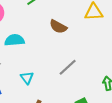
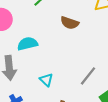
gray line: (68, 67) -> (88, 76), moved

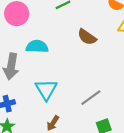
cyan triangle: (46, 80) -> (46, 90), size x1.5

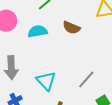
cyan semicircle: (37, 46) -> (38, 31), moved

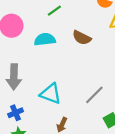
cyan triangle: (46, 81) -> (51, 94), turned -30

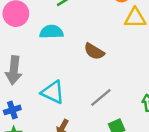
brown semicircle: (82, 38) -> (94, 51), moved

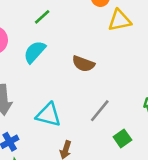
cyan semicircle: (51, 32) -> (35, 52), turned -35

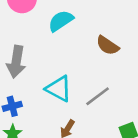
gray line: (100, 111) -> (98, 96), moved

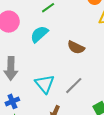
cyan triangle: (59, 89) -> (45, 84), turned 30

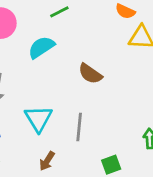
gray line: (74, 86) -> (79, 127), turned -48

